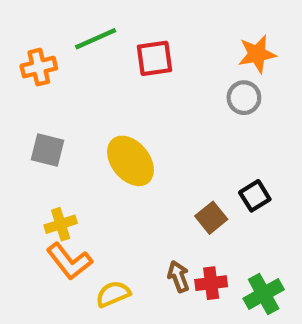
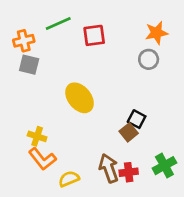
gray square: (48, 150) -> (29, 65), moved
black square: (255, 196) -> (137, 119), moved, turned -30
yellow cross: (61, 224) -> (37, 136), turned 36
brown arrow: (178, 277) -> (109, 168), size x1.5
green cross: (264, 294) -> (164, 166), moved

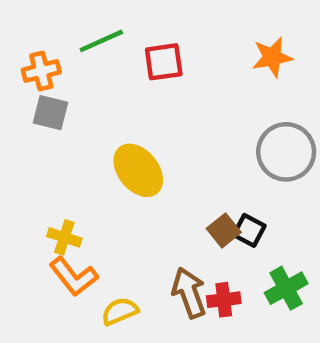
gray circle: (149, 59) -> (286, 152), moved, size x1.6
black square: (137, 119) -> (249, 230), moved

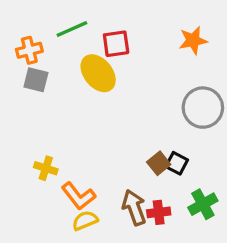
yellow ellipse: (138, 170) -> (98, 73), moved
orange L-shape: (74, 277) -> (78, 196), moved

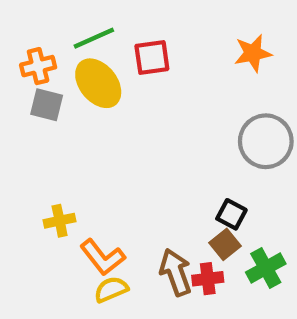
yellow ellipse: (98, 73) -> (98, 83), moved
brown square: (159, 163) -> (225, 244), moved
yellow cross: (46, 168) -> (60, 221), turned -30

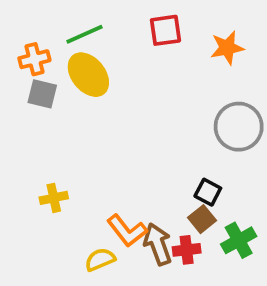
red square: (152, 57) -> (165, 30), moved
orange L-shape: (103, 257) -> (127, 231), moved

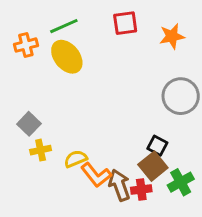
gray square: (42, 94) -> (29, 124), moved, turned 30
brown square: (202, 219) -> (153, 166), size x1.4
yellow semicircle: (100, 260) -> (76, 159), moved

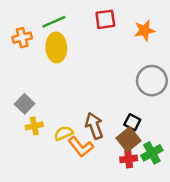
yellow ellipse: (67, 57) -> (56, 48), turned 36
brown arrow: (119, 185) -> (94, 126), moved
red cross: (141, 189) -> (129, 159), moved

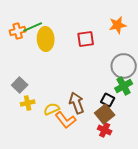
red square: (105, 19) -> (86, 39), moved
green line: (54, 22) -> (33, 27), moved
green cross: (152, 153) -> (124, 86), moved
red cross: (129, 159) -> (105, 130), turned 32

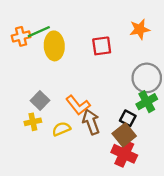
gray square: (20, 85) -> (40, 100), moved
orange L-shape: (66, 120) -> (78, 105), moved
red cross: (105, 130) -> (124, 154), size x1.5

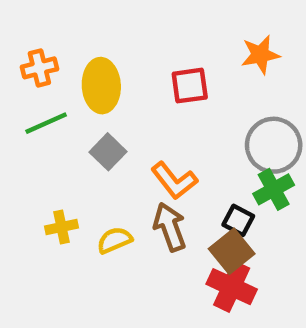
green line: (39, 32) -> (46, 123), moved
gray square: (40, 100) -> (108, 152), moved
orange L-shape: (78, 105) -> (174, 181), moved

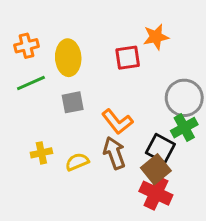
orange star: (260, 55) -> (156, 37), moved
gray square: (108, 152) -> (73, 102), turned 35
black square: (238, 220) -> (160, 148), size x1.4

